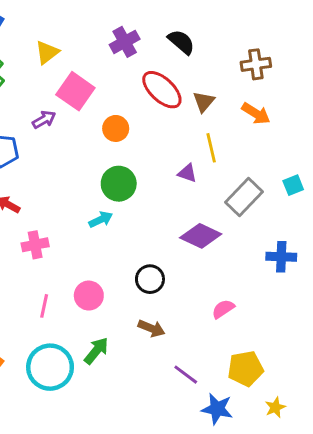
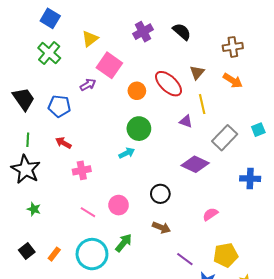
red ellipse: (162, 90) -> (169, 84), moved
pink line: (44, 306) -> (88, 212), turned -70

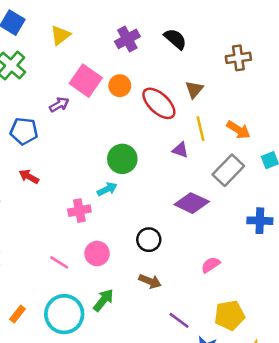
yellow triangle: (90, 39) -> (60, 35), moved
orange arrow: (233, 81) -> (238, 130), moved
orange circle: (137, 91) -> (120, 86), moved
pink cross: (82, 170) -> (79, 211), moved

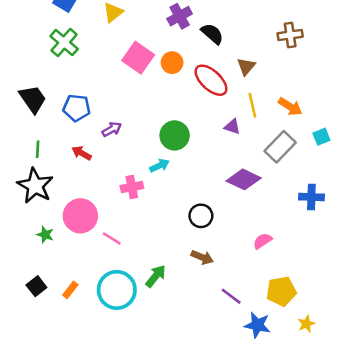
black semicircle: (175, 39) -> (212, 34), moved
purple arrow: (59, 105) -> (112, 129), moved
pink circle: (97, 254) -> (80, 216), moved, size x1.4

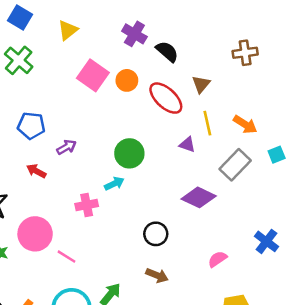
purple cross: (180, 16) -> (134, 34), turned -30
blue cross: (311, 197) -> (266, 241), moved, turned 35

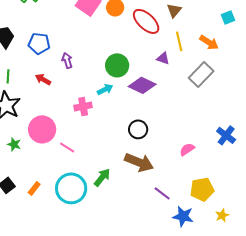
purple arrow: (66, 147) -> (67, 60), turned -77
cyan square: (277, 155) -> (228, 17), moved
purple diamond: (199, 197) -> (142, 85), moved
brown arrow: (157, 275) -> (139, 162), size x1.6

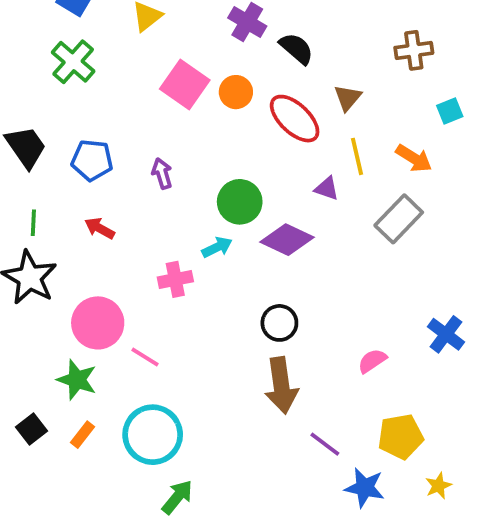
purple arrow: (67, 60) -> (162, 173), moved
green star: (14, 144) -> (77, 380), moved, size x1.5
brown arrow: (139, 162) -> (281, 385), turned 60
green arrow: (102, 177) -> (177, 497), moved

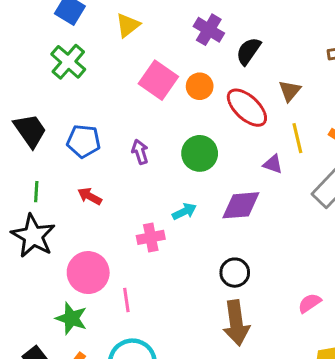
black semicircle: (296, 49) -> (248, 51), turned -96
green circle: (240, 202) -> (200, 153), moved
purple diamond: (287, 240) -> (241, 205), turned -30
pink line: (145, 357) -> (126, 300), turned 50

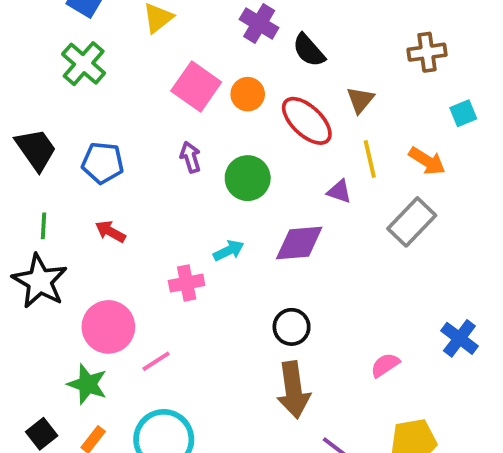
black semicircle: (248, 51) -> (309, 50), turned -76
purple arrow: (140, 152) -> (190, 157), moved
pink line: (126, 300) -> (156, 361), turned 65

